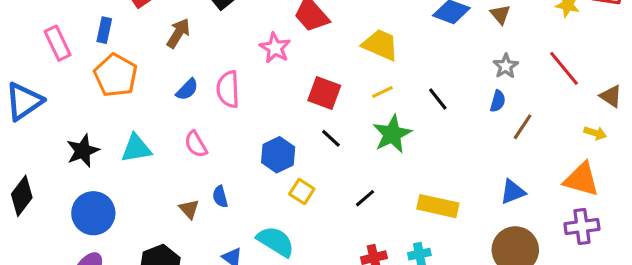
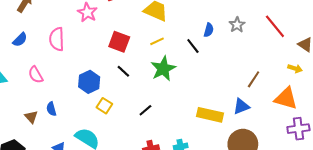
blue semicircle: (187, 89) -> (20, 40), moved
blue semicircle: (498, 101) -> (209, 30), moved
brown line: (523, 127) -> (254, 79), moved
yellow rectangle: (438, 206) -> (210, 115), moved
purple cross: (582, 227) -> (298, 129), moved

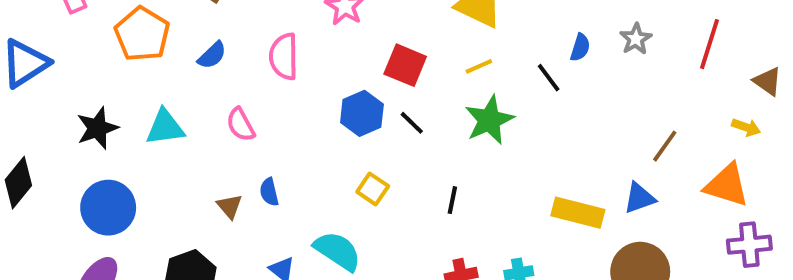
red line: (275, 26) -> (709, 44), turned 55
blue hexagon: (89, 82) -> (362, 113), moved
black line: (145, 110) -> (452, 200), turned -40

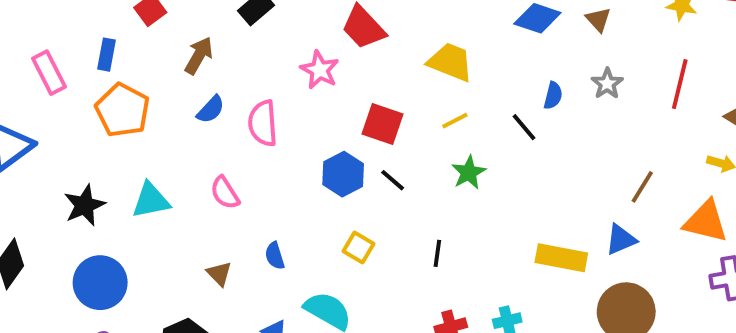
blue semicircle: (212, 55) -> (211, 109), moved
green star: (489, 120) -> (469, 173), size x0.7
blue semicircle: (269, 192) -> (275, 256), moved

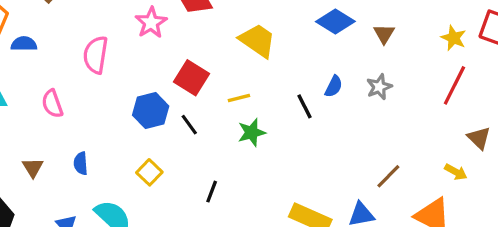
red line: (680, 84) -> (454, 85), moved
blue semicircle: (211, 109) -> (24, 44), moved, turned -145
yellow line: (455, 121) -> (239, 98), moved

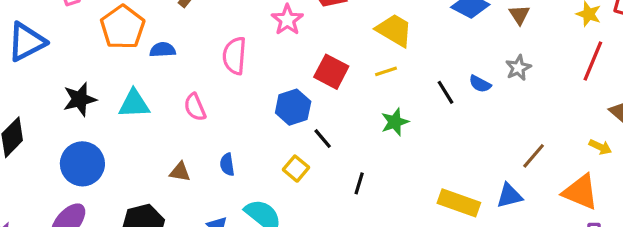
blue semicircle: (334, 86) -> (480, 84), moved, turned 95
yellow line: (239, 98) -> (386, 71), moved
black line: (189, 125) -> (323, 139), moved
brown triangle: (33, 167) -> (180, 172), turned -45

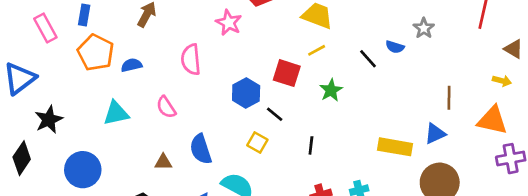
red square: (331, 72) -> (287, 73), moved
black star: (80, 99) -> (49, 120), moved
brown line: (534, 156) -> (449, 98), turned -30
blue semicircle: (227, 164) -> (201, 149), size x1.6

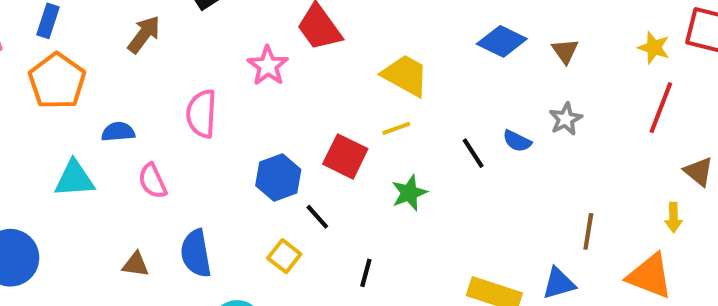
blue semicircle: (131, 65) -> (118, 132), moved
yellow arrow: (502, 81) -> (673, 217), turned 66

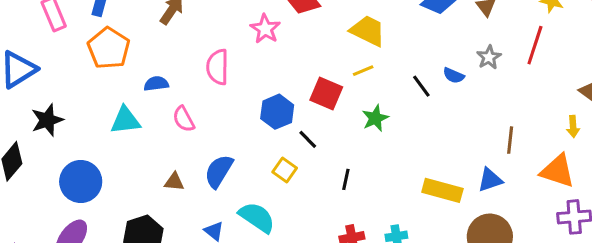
red line: (661, 108) -> (535, 45), moved
blue semicircle: (196, 253) -> (219, 171), turned 44

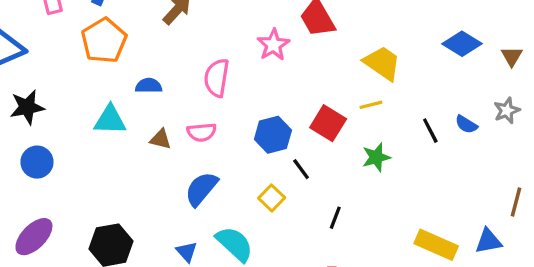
pink semicircle: (184, 119) -> (202, 132), moved, turned -76
blue circle: (81, 182) -> (37, 162), moved, size x0.7
brown triangle: (174, 182) -> (161, 139), moved

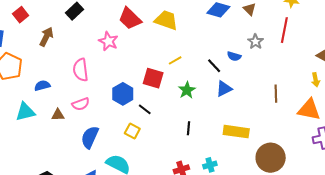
yellow trapezoid: (382, 63) -> (166, 20), moved
black line: (335, 218) -> (188, 128), moved
blue triangle: (488, 241) -> (224, 89), moved

